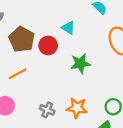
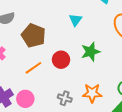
cyan triangle: (68, 28) -> (76, 20), turned 40
red circle: (48, 46) -> (61, 60), moved

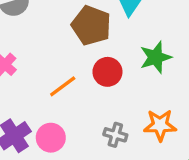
brown pentagon: (34, 36) -> (91, 25), moved

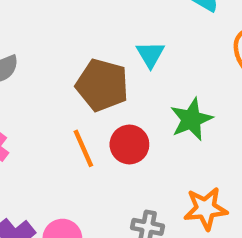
orange line: (63, 86) -> (83, 148), moved, turned -72

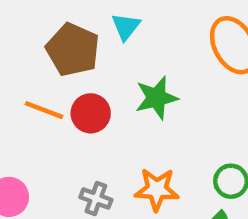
orange line: (83, 148) -> (44, 110), turned -54

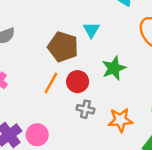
orange line: (44, 110) -> (51, 83), turned -75
gray cross: (96, 199) -> (85, 109), moved

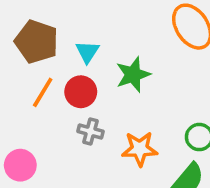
cyan triangle: (91, 30) -> (87, 52), moved
brown pentagon: (63, 47) -> (36, 42), moved

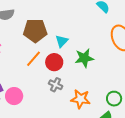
brown pentagon: (36, 42) -> (35, 31), turned -30

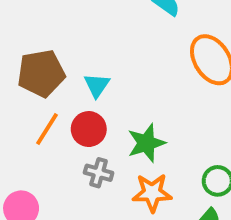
green star: (84, 58) -> (146, 143), moved

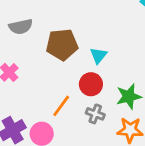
orange line: (47, 129) -> (61, 106), moved

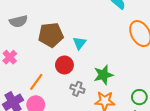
red circle: (91, 84) -> (64, 65), moved
orange line: (61, 106) -> (36, 82), moved

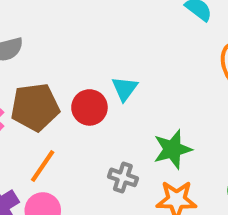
brown pentagon: (51, 35) -> (35, 107), moved
red circle: (64, 65) -> (89, 107), moved

